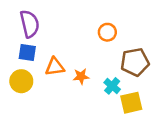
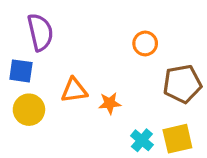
blue square: (27, 53) -> (21, 71), moved
cyan cross: (112, 86) -> (142, 140), moved

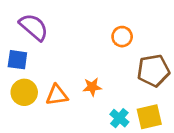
purple semicircle: (40, 32) -> (34, 27), turned -36
orange triangle: (74, 90) -> (57, 95), moved

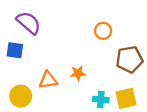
yellow circle: (24, 92) -> (21, 96), moved
cyan cross: (119, 118) -> (101, 100), turned -35

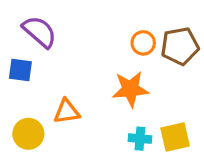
brown pentagon: (129, 59) -> (180, 46), moved
orange star: (78, 73) -> (130, 89), moved, size x1.6

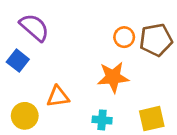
blue square: (20, 70) -> (18, 61), turned 30
cyan cross: (140, 139) -> (102, 120), moved

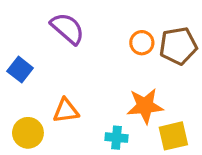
purple semicircle: (34, 27) -> (67, 28), moved
orange star: (113, 77) -> (145, 106), moved

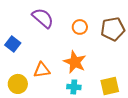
orange circle: (142, 43) -> (80, 27), moved
orange star: (145, 106) -> (75, 62), moved, turned 30

